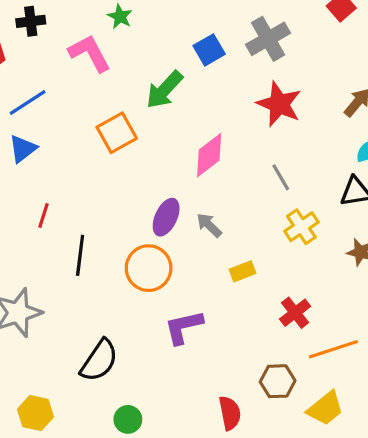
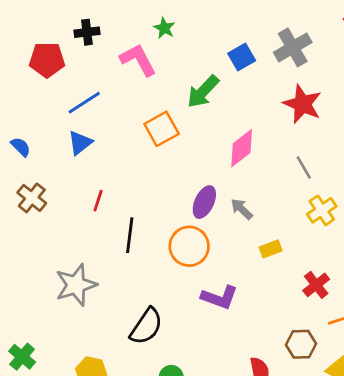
purple L-shape: (184, 327) -> (220, 297), turned -147

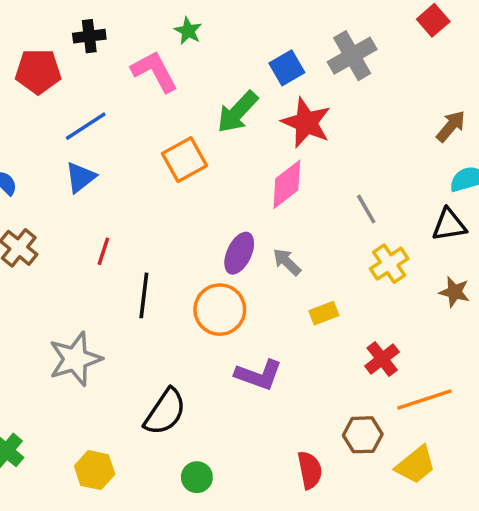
red star: (302, 104) -> (306, 123), moved

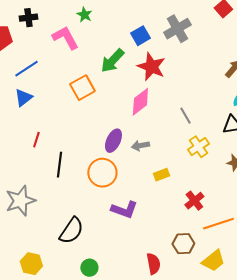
gray arrow: (287, 262) -> (140, 146), turned -54

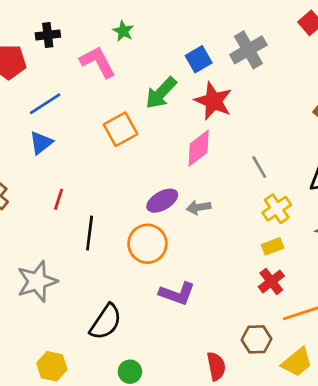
purple ellipse: (113, 141) -> (162, 201), turned 35
yellow rectangle: (161, 175) -> (273, 246), moved

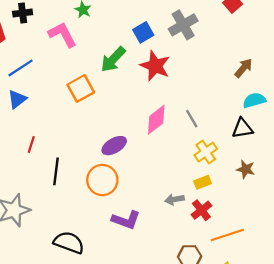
pink diamond: (199, 148) -> (156, 120), moved
gray arrow: (199, 207) -> (175, 199), moved
black semicircle: (106, 322) -> (69, 243), turned -104

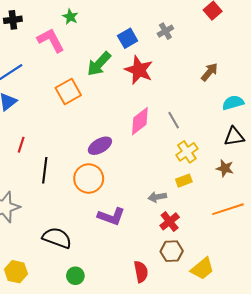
gray cross: (183, 25) -> (165, 31), size x0.6
brown arrow: (243, 68) -> (209, 72), moved
black triangle: (242, 128) -> (234, 137), moved
red cross: (201, 210) -> (170, 221), moved
orange line: (227, 235) -> (228, 209), moved

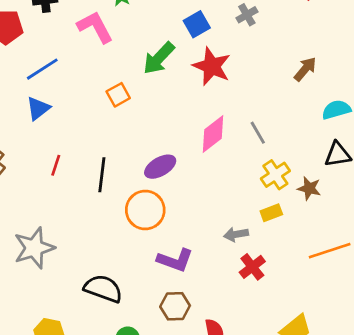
orange square: (68, 91) -> (118, 95), size x0.7
brown star: (225, 168) -> (309, 188), moved
black line: (45, 170) -> (102, 175), moved
brown hexagon: (172, 251) -> (175, 306), moved

